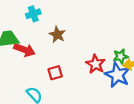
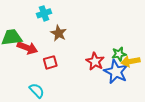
cyan cross: (33, 14) -> (44, 13), moved
red square: (55, 73) -> (50, 62), moved

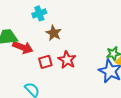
red star: (95, 61) -> (67, 60), moved

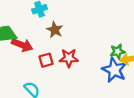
red star: (67, 60) -> (69, 58), turned -30

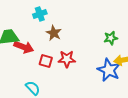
green star: (118, 51) -> (111, 38), moved
red square: (46, 60) -> (46, 61), turned 32

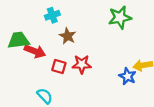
green star: (111, 38) -> (120, 17), moved, size x1.5
blue star: (109, 70) -> (127, 76), size x0.7

